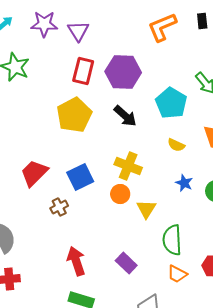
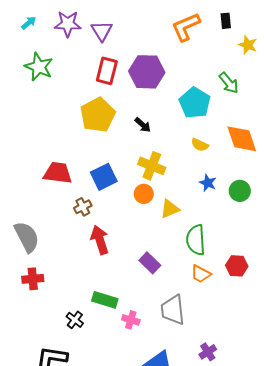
black arrow: (125, 116) -> (143, 125), moved, size x0.7
red trapezoid: (34, 173) -> (58, 173), turned 52
yellow triangle: (146, 209) -> (170, 209), turned 35
red arrow: (76, 261) -> (100, 240), moved

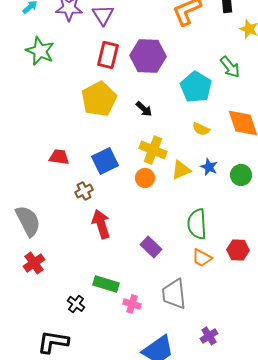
red trapezoid: (58, 173) -> (59, 157), size x0.7
yellow triangle: (170, 209) -> (181, 170), moved
red cross: (33, 279) -> (34, 263), turned -30

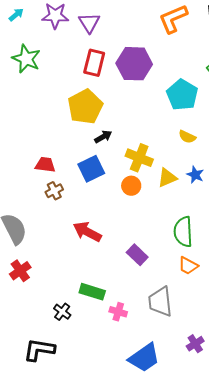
black arrow: (144, 109) -> (103, 137), moved, turned -72
brown cross: (84, 191) -> (54, 191), moved
red arrow: (101, 224) -> (87, 232), turned -44

